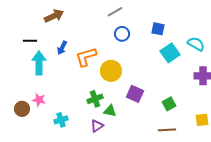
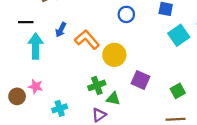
orange L-shape: (86, 57) -> (87, 40), turned 65

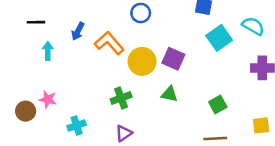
blue circle: (126, 14) -> (141, 13), moved
cyan arrow: (36, 46) -> (48, 51), size x0.6
purple square: (141, 80) -> (173, 59), moved
green triangle: (113, 99) -> (169, 94), moved

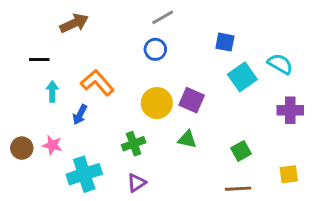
blue arrow: (78, 31) -> (80, 115), moved
orange L-shape: (109, 43) -> (97, 83), moved
brown circle: (26, 111) -> (22, 148), moved
cyan cross: (77, 125) -> (84, 174), size x1.6

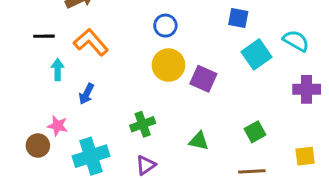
orange L-shape: (97, 83) -> (91, 42), moved
yellow circle: (157, 103) -> (168, 65), moved
green triangle: (187, 139) -> (199, 141), moved
brown circle: (22, 148) -> (38, 146), moved

